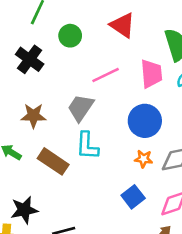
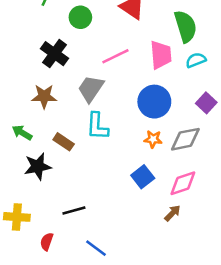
black cross: (30, 59) -> (54, 54), moved
brown rectangle: (53, 161) -> (64, 142), size x0.7
black star: (24, 210) -> (38, 166), moved

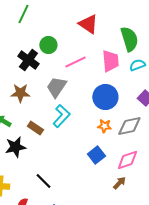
green circle: (80, 17) -> (48, 45), moved
cyan L-shape: (97, 126) -> (61, 116), turned -140
black line: (74, 211) -> (43, 181), turned 60

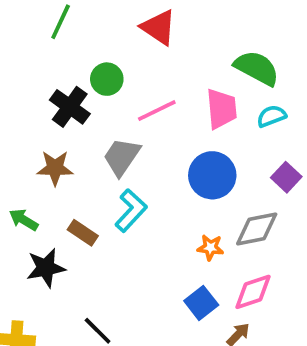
red triangle: (88, 24) -> (159, 27), moved
green semicircle: (129, 39) -> (257, 68), turned -45
orange star: (104, 126) -> (210, 247), moved
blue square: (96, 155) -> (201, 303), moved

